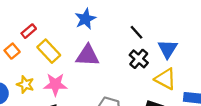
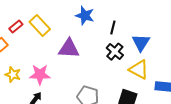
blue star: (85, 19) -> (85, 16), moved, turned -30
black line: (137, 32) -> (113, 28), turned 56
yellow rectangle: (49, 51) -> (40, 26), moved

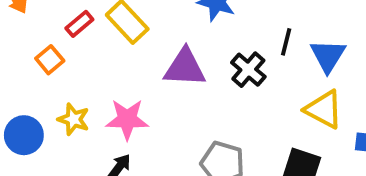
black line: (113, 28) -> (286, 42), moved
black cross: (115, 52) -> (248, 70), moved

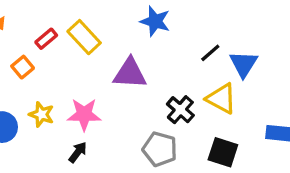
black line: (286, 42) -> (210, 53), turned 35
black cross: (248, 70) -> (180, 110), moved
yellow triangle: (324, 109) -> (221, 99), moved

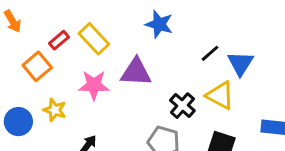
orange square: (23, 67) -> (37, 66), size x1.4
pink star: (84, 114) -> (94, 85), moved

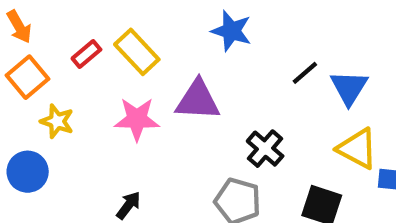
orange square: (37, 66) -> (28, 77), moved
yellow triangle: (220, 95) -> (357, 149), moved
yellow star: (55, 110) -> (57, 121), moved

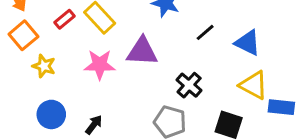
black line: (305, 73) -> (205, 32), moved
blue triangle: (349, 88) -> (248, 43), turned -36
blue circle: (28, 172) -> (51, 114), moved

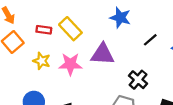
red rectangle: (64, 19) -> (44, 30), turned 48
yellow star: (44, 66) -> (42, 61), moved

